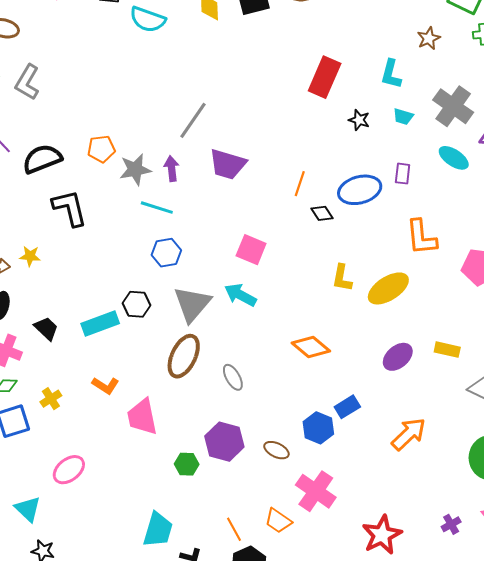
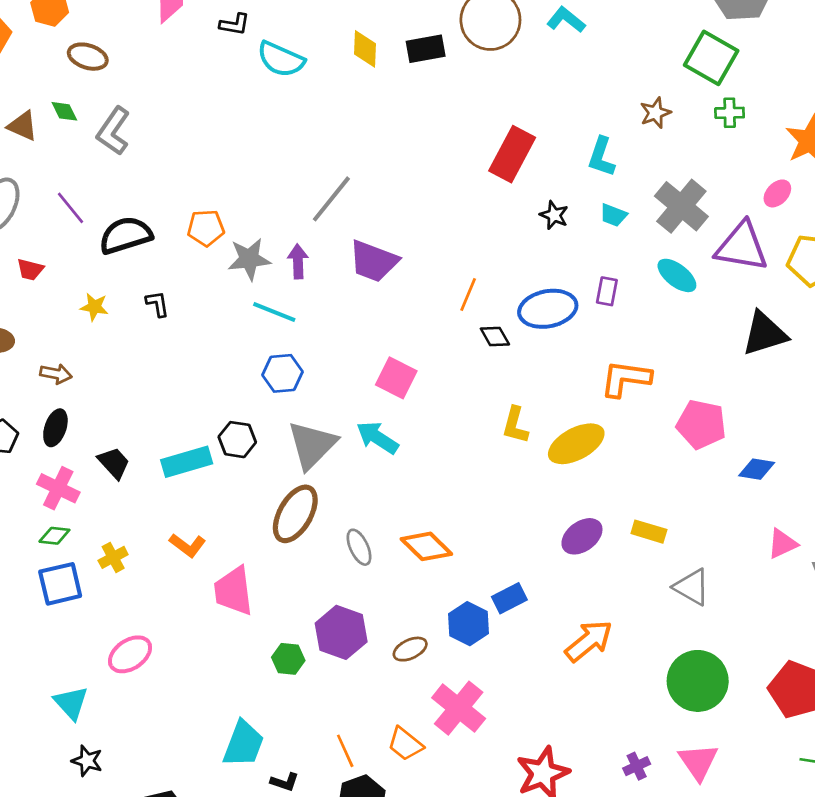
black L-shape: (70, 208) -> (157, 304), size x0.5
orange L-shape: (421, 237) -> (626, 379), turned 99
yellow star: (30, 256) -> (94, 307), moved
orange diamond: (311, 347) -> (426, 546), moved
brown ellipse: (276, 450) -> (410, 649), turned -55

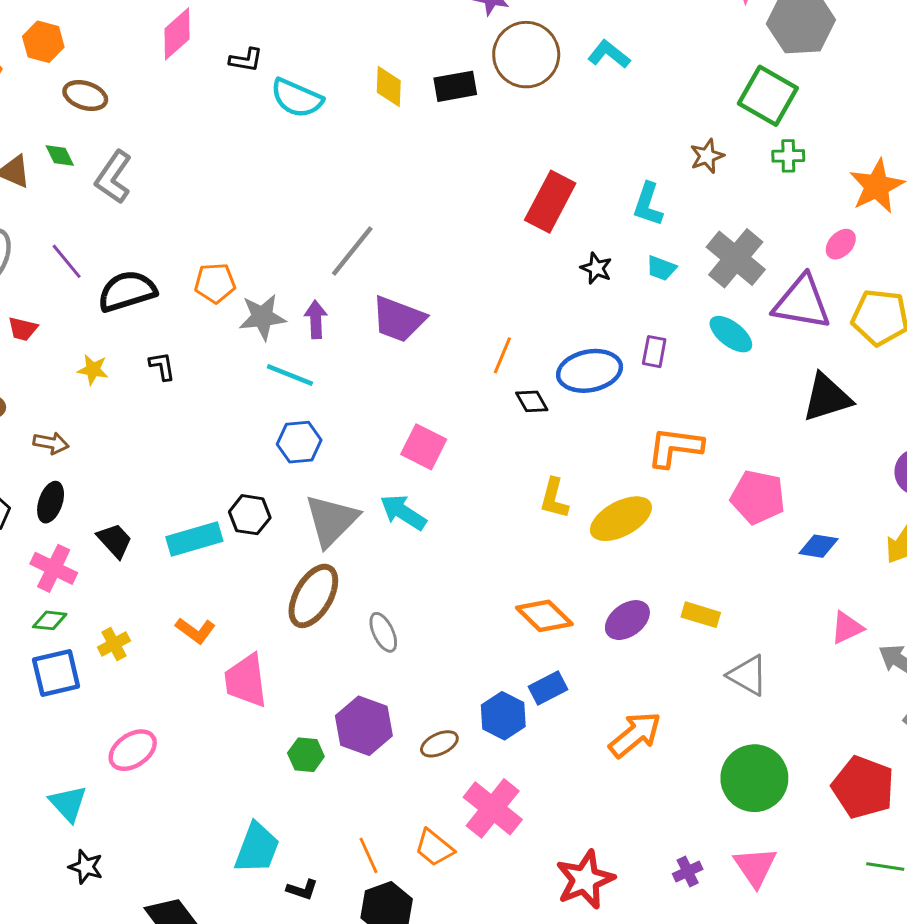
orange diamond: (426, 546) -> (544, 616), moved

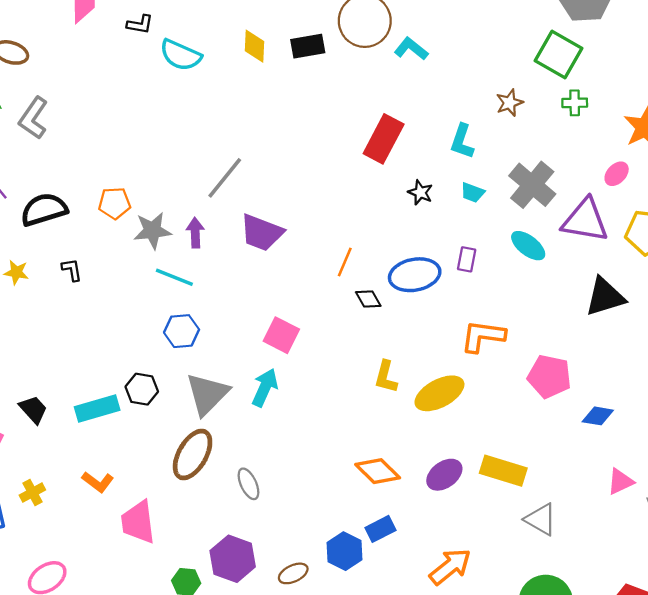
cyan L-shape: (609, 54) -> (411, 49), moved
cyan arrow: (403, 512) -> (265, 388), turned 81
yellow rectangle: (701, 615) -> (503, 471), size x1.5

